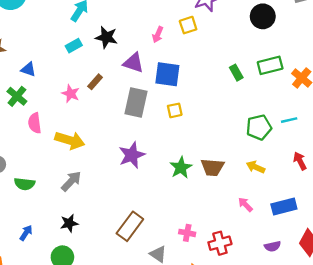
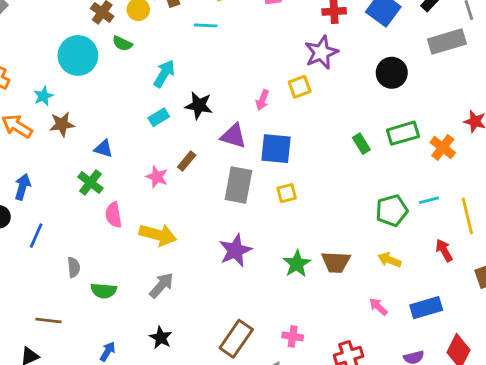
black star: (69, 223) -> (161, 338), turned -30
pink cross: (187, 233) -> (293, 336), moved

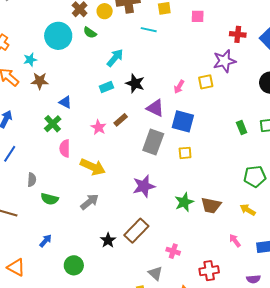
black star: (161, 338) -> (108, 240), moved
brown rectangle: (236, 339) -> (136, 231), moved

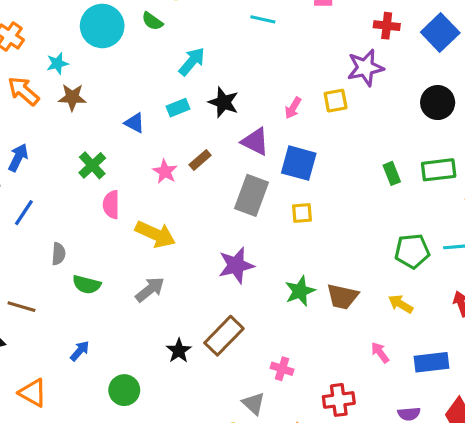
cyan line: (149, 30) -> (263, 19), moved
blue triangle: (65, 102) -> (134, 123), moved

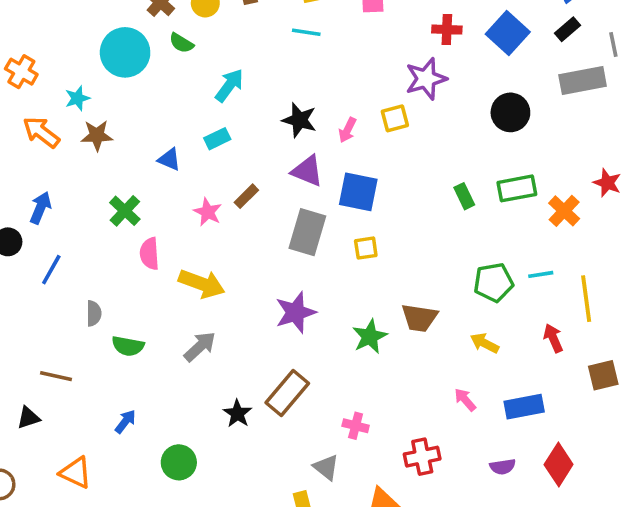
black star: (223, 102) -> (299, 120), moved
brown trapezoid: (342, 297) -> (419, 318), moved

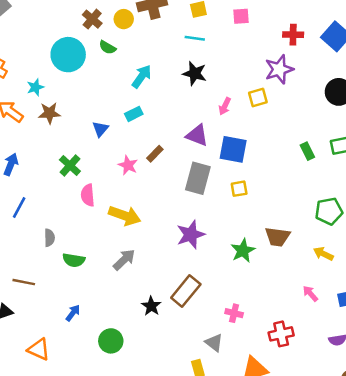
black star: (299, 120) -> (195, 74), moved
blue triangle: (169, 159) -> (100, 129), turned 48

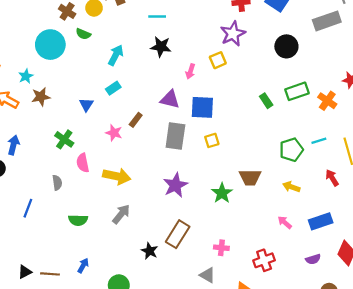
blue line: (19, 208) -> (28, 208), moved
gray semicircle: (49, 238) -> (57, 183), moved
brown line: (24, 282) -> (50, 274), moved

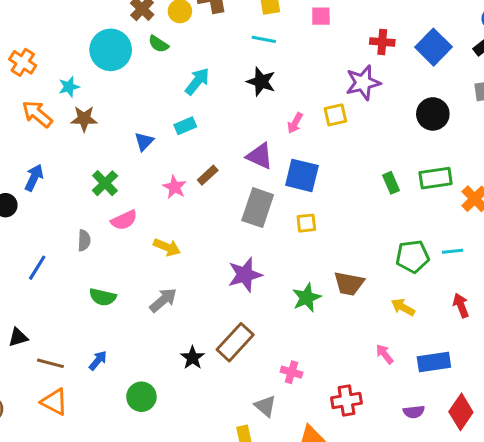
pink semicircle: (83, 163) -> (124, 220), turned -114
yellow arrow: (117, 176) -> (167, 247), size x0.7
black triangle: (25, 272) -> (18, 337), moved

